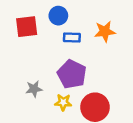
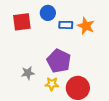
orange star: (105, 31) -> (86, 26), turned 30
blue rectangle: (72, 38) -> (66, 25), moved

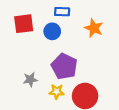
blue circle: (48, 13) -> (52, 31), moved
blue rectangle: (66, 25) -> (62, 12), moved

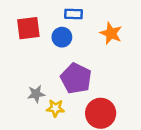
yellow star: (57, 92) -> (55, 108), moved

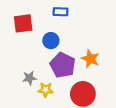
orange star: (111, 33) -> (90, 59), moved
blue circle: (62, 37) -> (51, 41), moved

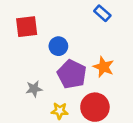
blue rectangle: (60, 12) -> (102, 13), moved, turned 40
yellow star: (46, 90) -> (60, 111), moved

